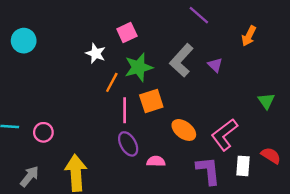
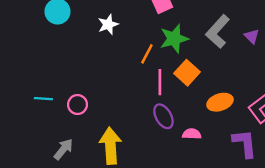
white star: (96, 53) -> (108, 24), moved, turned 30
orange square: (151, 101) -> (187, 73), turned -30
orange ellipse: (184, 130) -> (220, 102), turned -55

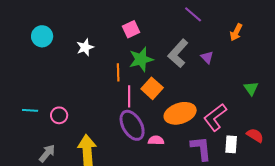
orange line: (147, 54) -> (118, 72), turned -30
orange ellipse: (220, 102) -> (180, 113), size x1.4
purple ellipse: (163, 116) -> (132, 125), size x1.4

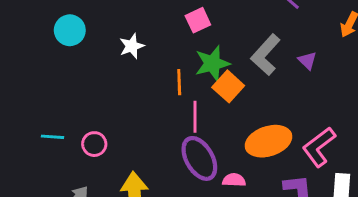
orange square: (152, 88) -> (228, 86), moved

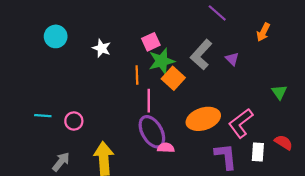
pink square: (198, 20) -> (151, 42), moved
white star: (132, 46) -> (102, 48), turned -30
pink semicircle: (234, 180) -> (166, 148), moved

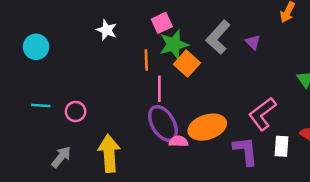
cyan circle: (56, 36) -> (36, 47), moved
orange ellipse: (203, 119) -> (207, 127), moved

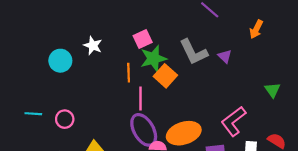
gray L-shape: (218, 37) -> (193, 52), turned -68
cyan circle: (36, 47) -> (60, 61), moved

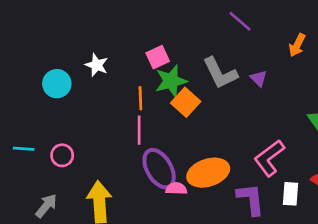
pink line: (140, 99) -> (139, 130), moved

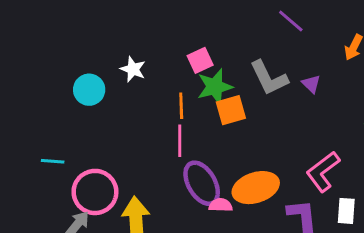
orange square: (186, 102) -> (231, 110), turned 32
pink circle: (62, 155) -> (95, 192), moved, size x1.8

